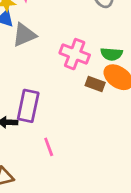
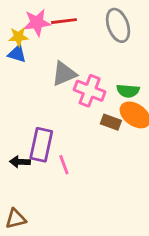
gray triangle: (24, 35) -> (64, 74), moved
pink line: (49, 147) -> (64, 165), moved

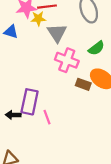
yellow star: (18, 37) -> (38, 19), moved
gray triangle: (64, 74) -> (57, 33), moved, turned -40
green semicircle: (128, 91) -> (96, 48), moved, turned -42

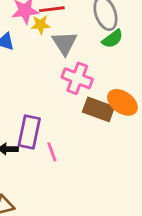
green semicircle: (96, 48) -> (113, 39), moved
brown rectangle: (83, 84) -> (98, 109), size x1.5

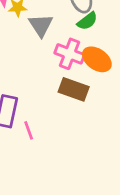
pink cross: (77, 78) -> (70, 54), moved
orange ellipse: (122, 102) -> (97, 59), moved

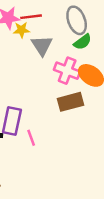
brown rectangle: (74, 89) -> (71, 102), turned -35

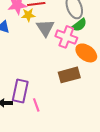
pink cross: (67, 71) -> (66, 37), moved

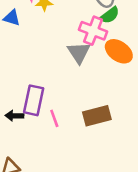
gray triangle: (45, 28) -> (79, 53), moved
brown rectangle: (69, 75) -> (97, 116), moved

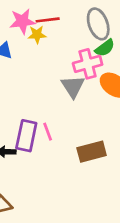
pink cross: (93, 31) -> (88, 64), turned -36
pink line: (54, 118) -> (48, 132), moved

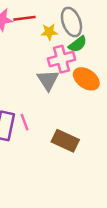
yellow star: (37, 35) -> (49, 32), moved
brown rectangle: (92, 152) -> (65, 141), turned 40

